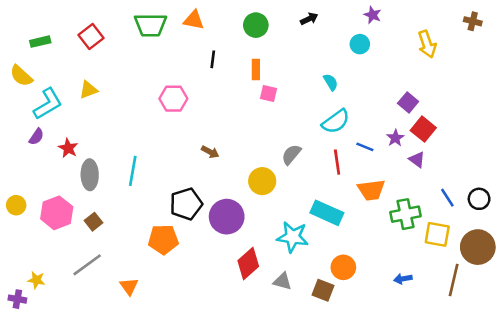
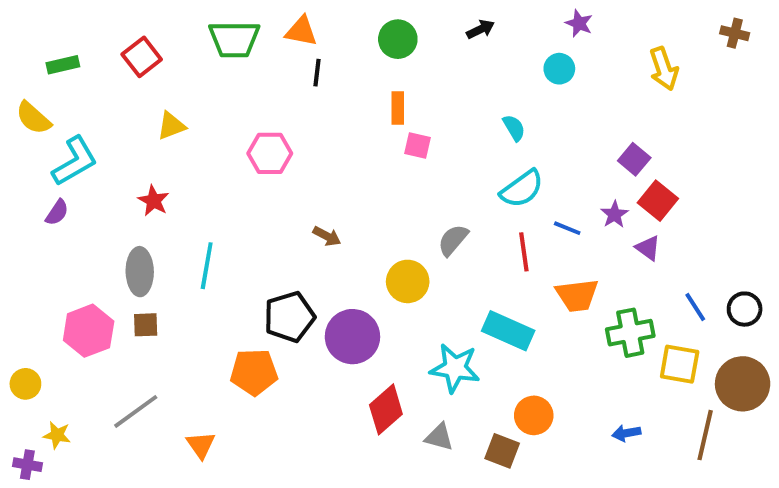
black line: (213, 59) -> (317, 73), moved
yellow triangle: (88, 90) -> (171, 126), moved
red star: (68, 148) -> (154, 201), moved
yellow circle: (16, 205) -> (25, 384), moved
brown square: (93, 222) -> (146, 325), moved, turned 36

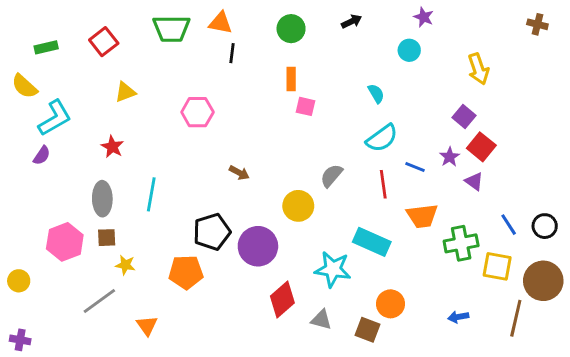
yellow arrow: (664, 69) -> (478, 69), moved
yellow star: (57, 435) -> (125, 265), moved

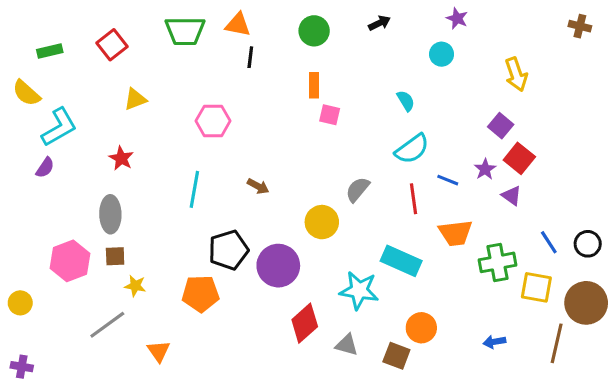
cyan line: (151, 194) -> (194, 189), moved

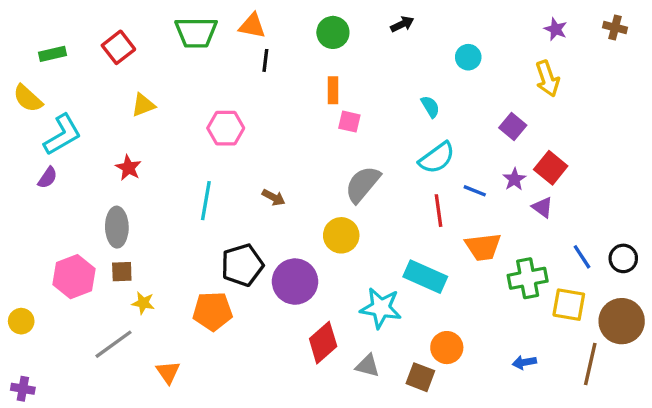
purple star: (457, 18) -> (556, 29), moved
purple square: (501, 126) -> (513, 126), moved
gray semicircle: (358, 189) -> (363, 184), moved, size x1.4

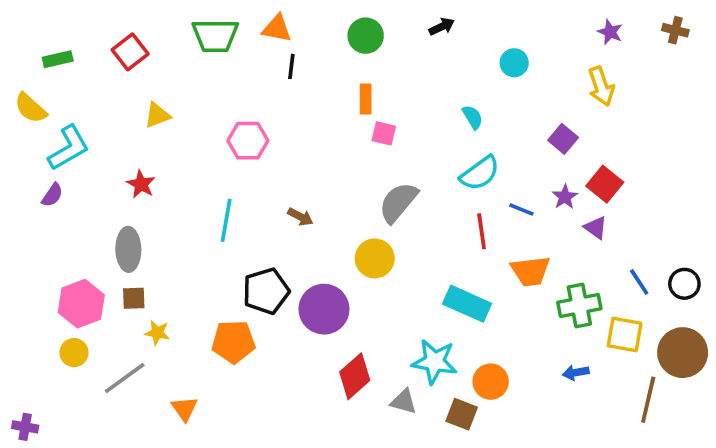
cyan star: (381, 308) -> (434, 362), moved
yellow circle: (21, 321) -> (74, 353), moved
blue arrow: (524, 362) -> (576, 373), moved

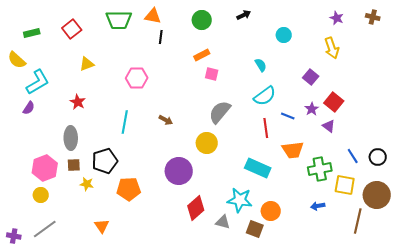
orange rectangle: (366, 99) -> (202, 55), turned 63
black pentagon: (266, 291) -> (105, 161), moved
gray line: (125, 378) -> (45, 229), moved

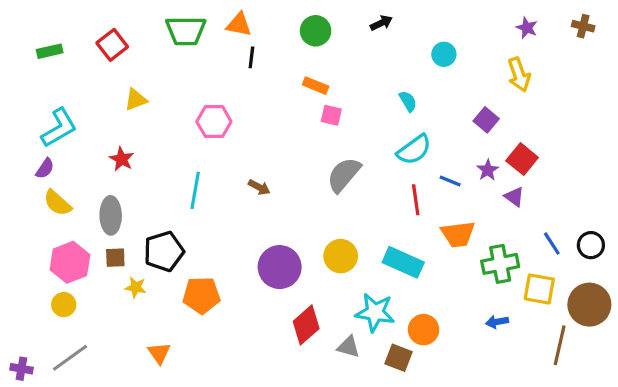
orange rectangle: (202, 55) -> (316, 86), turned 49
yellow semicircle: (17, 60) -> (57, 203), moved
yellow circle: (207, 143) -> (341, 256), moved

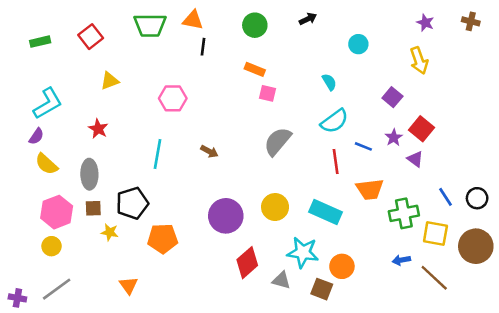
brown line: (560, 345) -> (434, 278), moved, turned -60

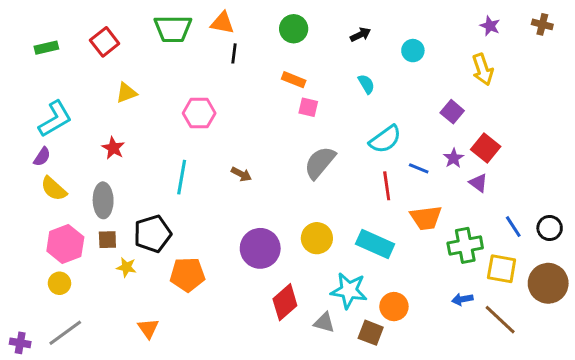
black arrow: (308, 19) -> (361, 35), moved
cyan semicircle: (329, 82) -> (366, 84), moved

